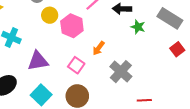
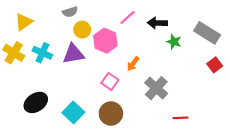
purple triangle: (38, 61) -> (73, 54), moved

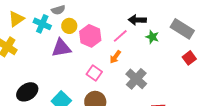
pink line: (127, 17) -> (120, 36), moved
cyan cross: (42, 53) -> (42, 24), moved

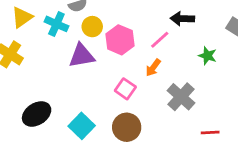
green star: (152, 37) -> (207, 56), moved

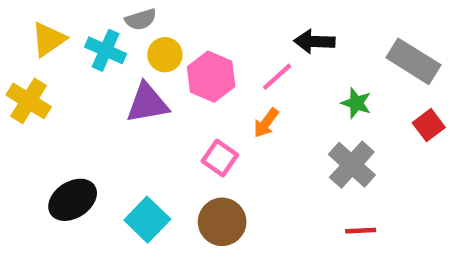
gray cross: (181, 97) -> (352, 165), moved

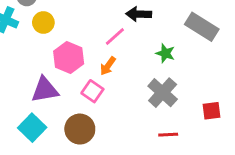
pink hexagon: (211, 77) -> (69, 58), moved
purple triangle: (147, 103) -> (45, 90), moved
red square: (429, 125) -> (212, 111), moved, turned 30
pink square: (220, 158) -> (92, 91), moved

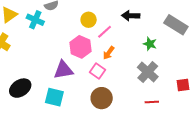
yellow circle: (43, 22) -> (89, 20), moved
pink line: (115, 37) -> (105, 32), moved
cyan square: (32, 128) -> (54, 97), turned -30
brown circle: (80, 129) -> (102, 98), moved

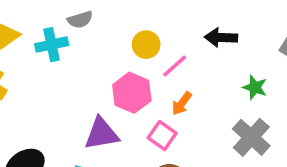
cyan cross: (35, 20) -> (52, 45), turned -36

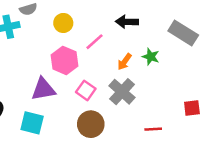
yellow circle: (146, 45) -> (63, 23), moved
orange arrow: (182, 103) -> (124, 62), moved
gray cross: (251, 137) -> (122, 92), moved

